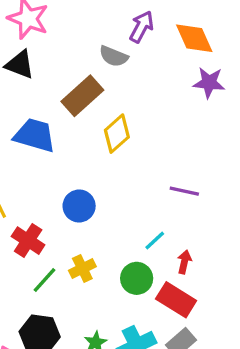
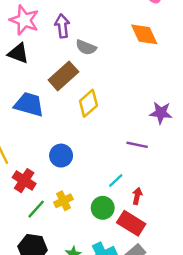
purple arrow: (142, 27) -> (62, 26), moved, turned -35
purple star: (209, 83) -> (161, 113), moved

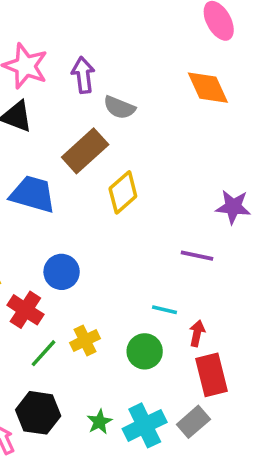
blue circle: (61, 156) -> (62, 272), moved
cyan line: (116, 181) -> (165, 310), turned 56
red rectangle: (131, 223) -> (211, 375), moved, turned 44

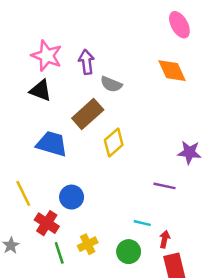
green line: (43, 353) -> (59, 253), turned -60

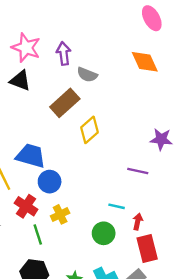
blue trapezoid: (52, 144) -> (31, 156), moved
yellow cross: (88, 244) -> (60, 214), moved

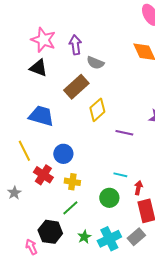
blue trapezoid: (31, 156) -> (41, 116), moved
purple line: (138, 171) -> (124, 133), moved
yellow cross: (60, 214) -> (72, 182), turned 35
green line: (38, 234) -> (70, 208), moved, turned 66

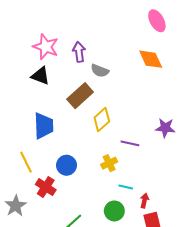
blue trapezoid: (41, 116) -> (44, 126), turned 72
yellow cross: (72, 182) -> (109, 163), moved, turned -35
gray star: (14, 193) -> (16, 206), size x1.5

